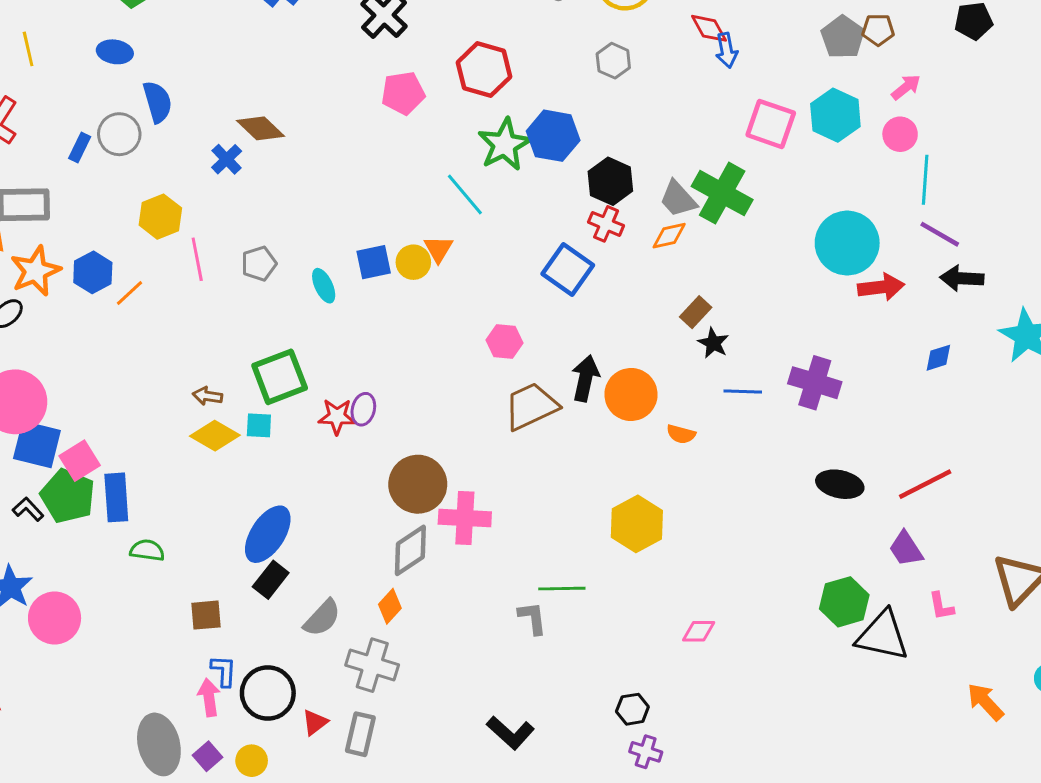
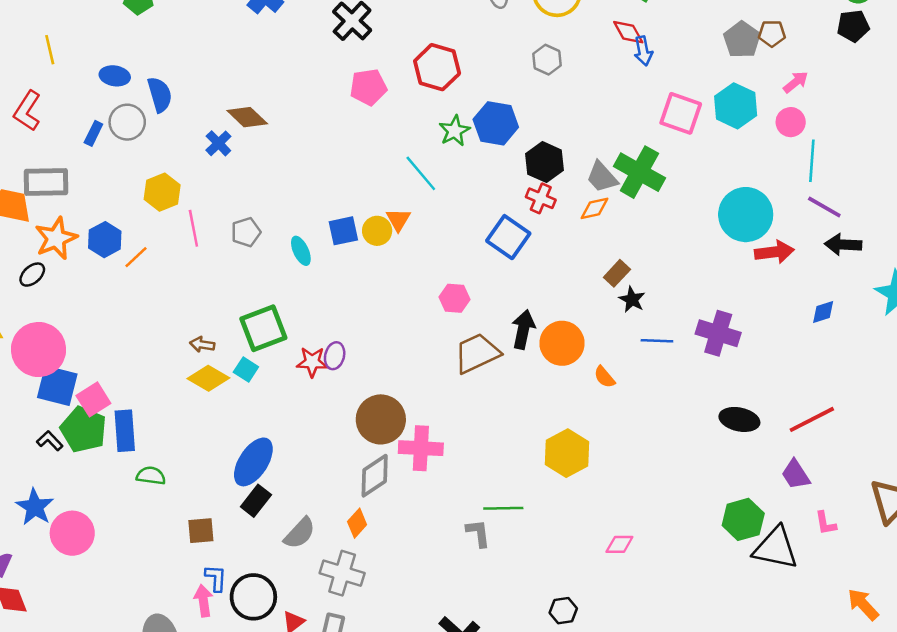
blue ellipse: (115, 52) -> (115, 76), moved
green star: (505, 145) -> (455, 131), size x0.7
cyan square: (259, 425) -> (246, 369), turned 30
orange semicircle: (681, 434) -> (604, 377), turned 35

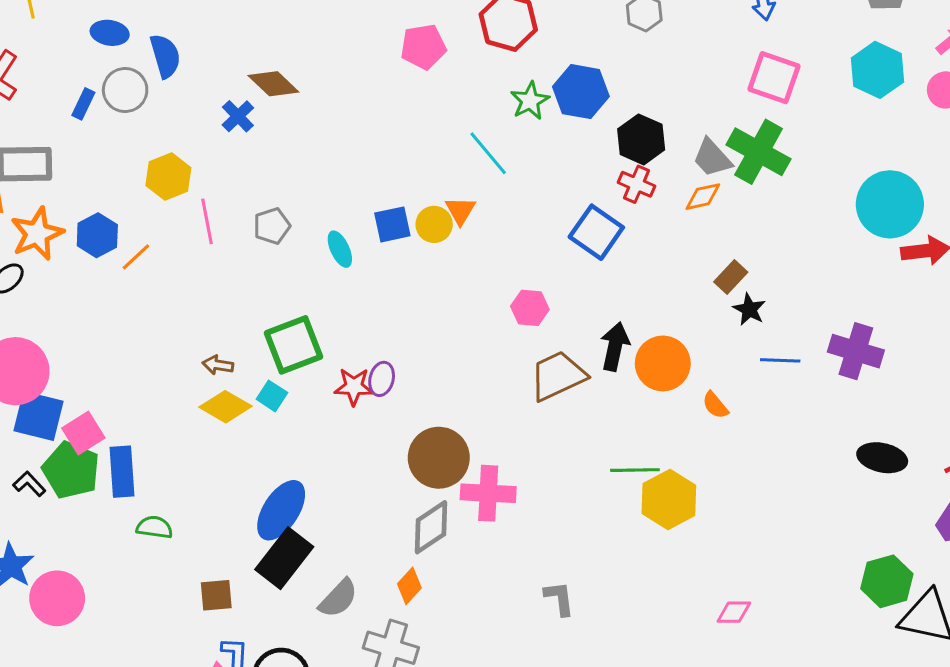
pink square: (681, 113) -> (774, 78), moved
black rectangle: (256, 501) -> (284, 558), size x1.5
green line: (503, 508) -> (635, 470), moved

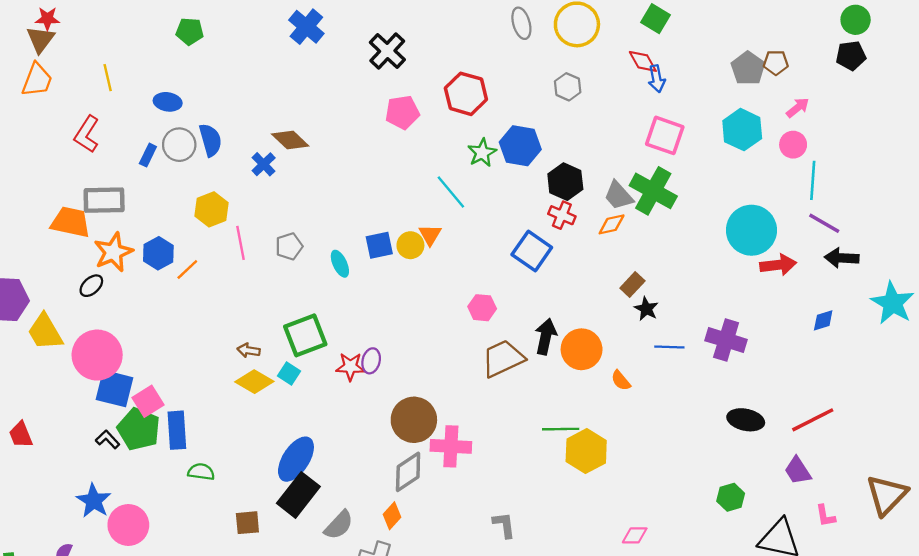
blue semicircle: (165, 56) -> (210, 140), moved
green hexagon: (887, 581) -> (731, 497), moved, size x0.7

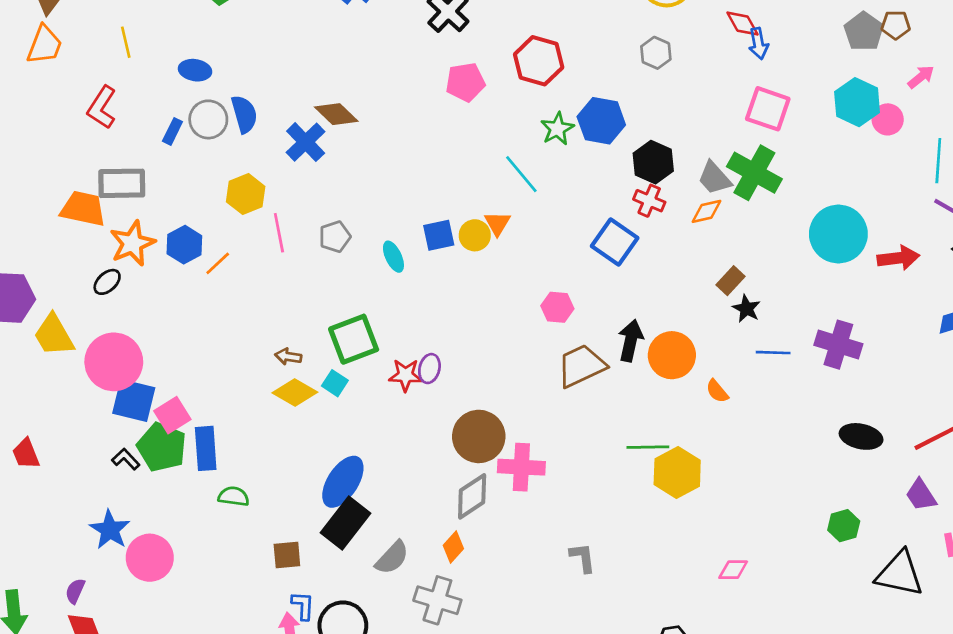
pink circle: (793, 145) -> (888, 119), moved
blue cross: (264, 164) -> (306, 142), size x1.4
cyan circle: (751, 230) -> (838, 234), moved

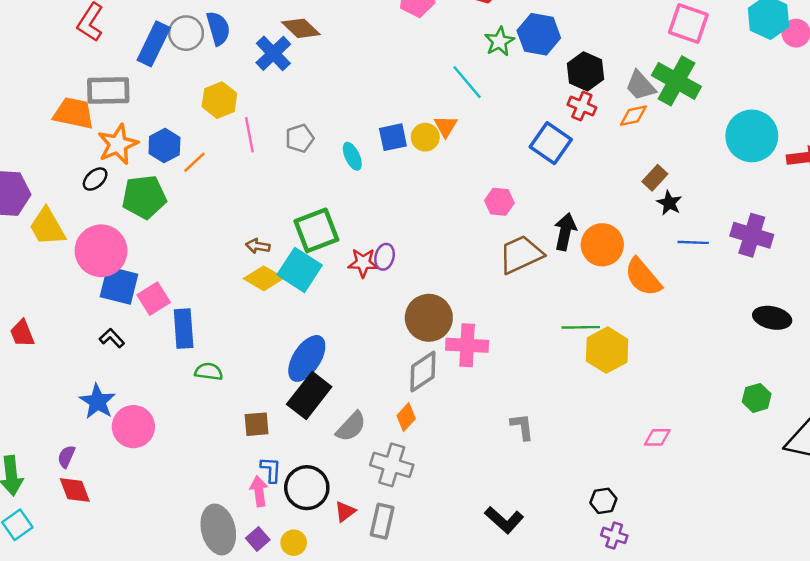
blue rectangle: (172, 131) -> (154, 44), size x1.8
cyan square: (335, 383) -> (300, 270), size x1.8
orange semicircle: (717, 391) -> (643, 277), size x1.8
green pentagon: (162, 447) -> (144, 197), moved, turned -30

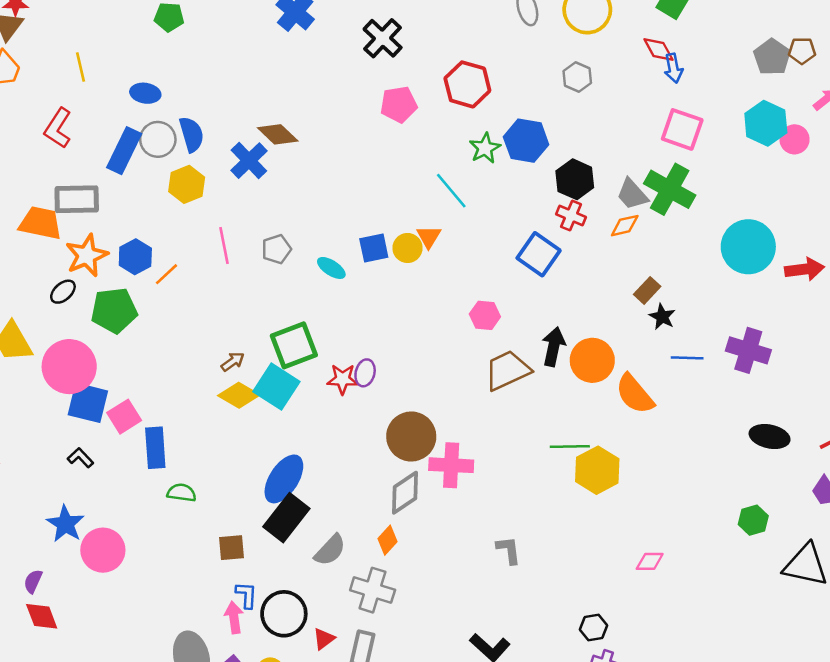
yellow hexagon: (219, 100) -> (187, 184), moved
cyan ellipse: (352, 156) -> (331, 268), turned -32
brown arrow: (258, 246) -> (233, 362), turned 135

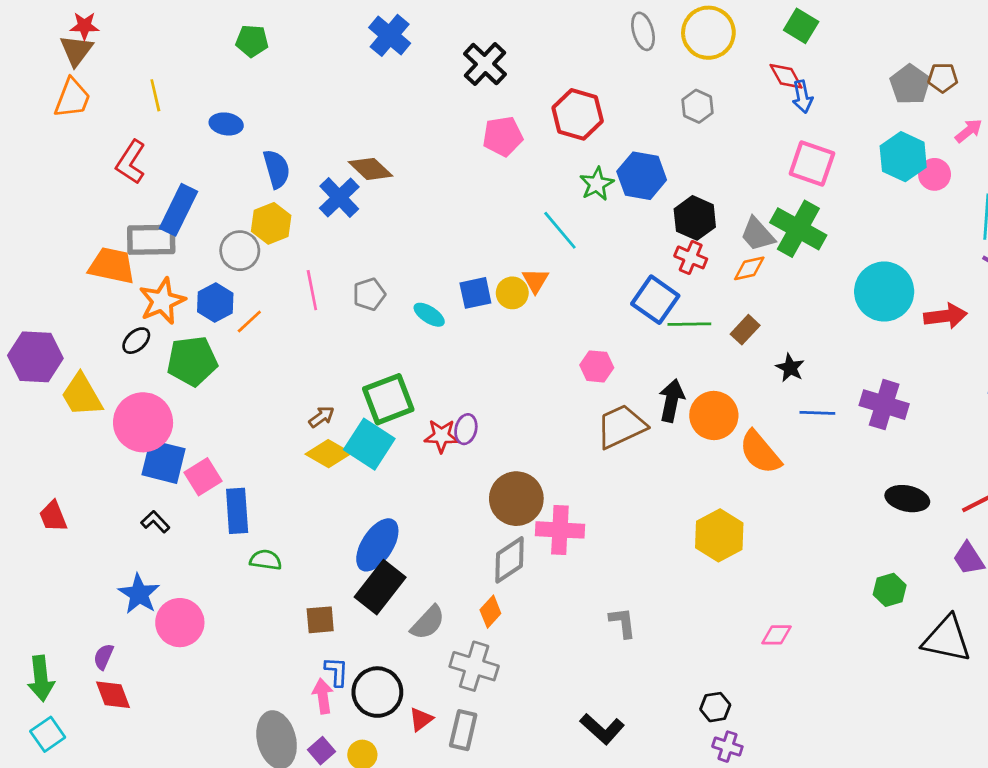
gray circle: (158, 139) -> (240, 251), moved
blue rectangle: (124, 151) -> (178, 210), moved
brown rectangle: (647, 290) -> (745, 330), moved
green line: (570, 446) -> (689, 324), moved

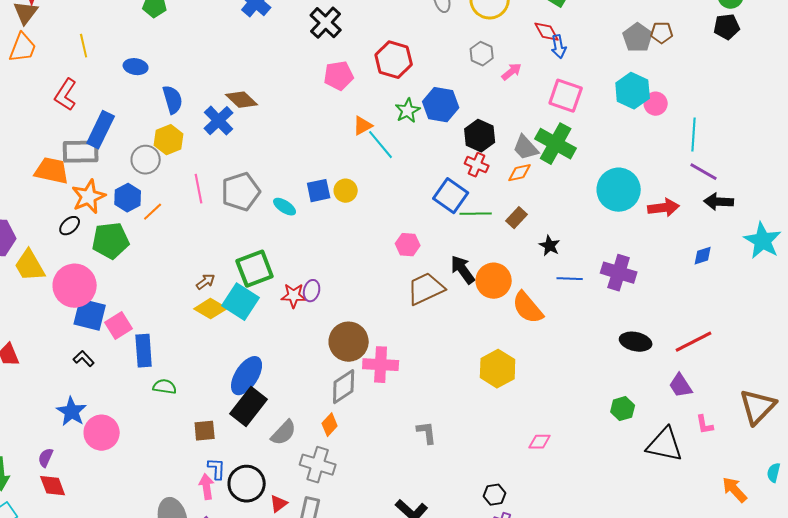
pink arrow: (969, 131) -> (512, 72), moved
orange triangle: (535, 281) -> (363, 126), moved, turned 30
gray pentagon: (369, 294) -> (241, 192), size x1.6
black arrow: (672, 401) -> (463, 270), turned -48

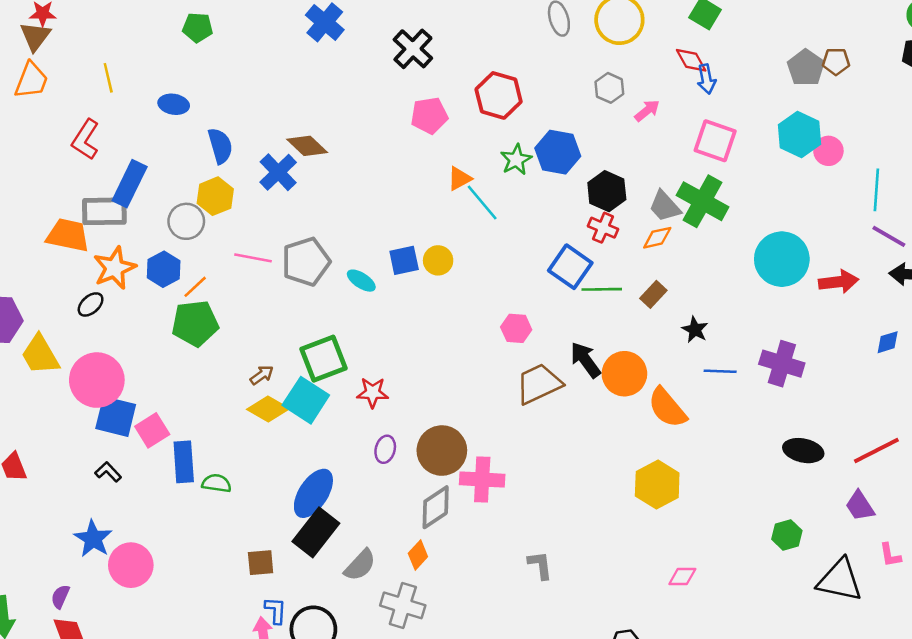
pink line: (199, 189) -> (253, 258), turned -68
green pentagon: (111, 241) -> (195, 323), moved
purple ellipse: (312, 291) -> (385, 449), moved
yellow hexagon: (498, 369) -> (657, 485), moved
green semicircle: (165, 387) -> (216, 483), moved

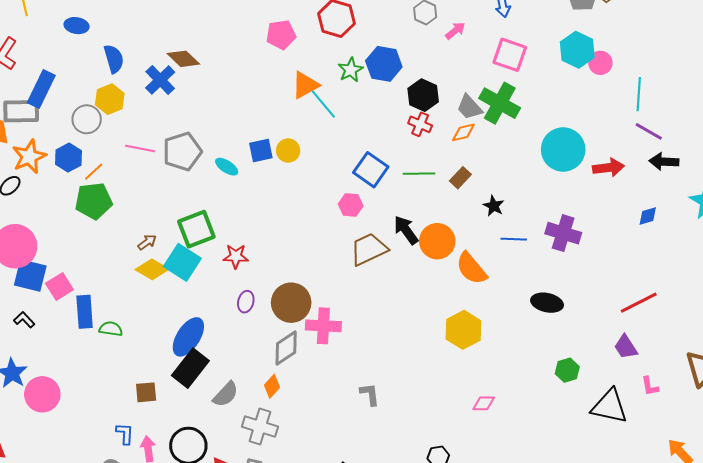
orange triangle: (459, 179) -> (305, 85), size x1.4
blue square: (570, 267) -> (371, 170), moved
black ellipse: (803, 451) -> (547, 303), moved
blue L-shape: (276, 610) -> (125, 434), moved

